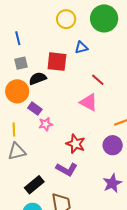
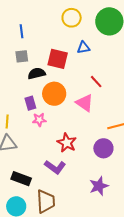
orange circle: (17, 91) -> (54, 94), moved
purple rectangle: (35, 109) -> (30, 103), turned 32
black rectangle: (34, 185) -> (21, 179), turned 54

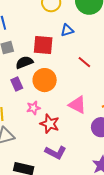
purple rectangle: (30, 103) -> (17, 84), moved
pink triangle: (85, 103) -> (77, 105), moved
red star: (67, 143) -> (50, 124), moved

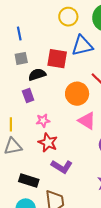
blue triangle: (67, 30) -> (82, 46), size x1.6
orange circle: (45, 80) -> (77, 94), moved
red star: (50, 124) -> (48, 143), moved

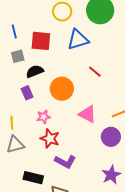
red square: (57, 59) -> (41, 41), moved
orange circle: (77, 94) -> (62, 89), moved

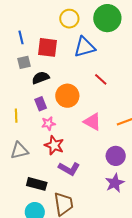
purple rectangle: (27, 93) -> (41, 104), moved
yellow line: (12, 123) -> (16, 116), moved
purple circle: (111, 137) -> (116, 156), moved

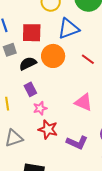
orange circle: (67, 96) -> (53, 56), moved
purple L-shape: (69, 169) -> (77, 143), moved

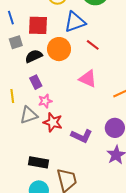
red line: (88, 59) -> (93, 45), moved
pink triangle: (84, 102) -> (88, 79), moved
gray triangle: (14, 138) -> (29, 115), moved

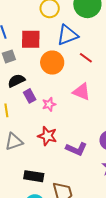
black semicircle: (34, 56) -> (16, 81), moved
pink star: (45, 101) -> (49, 104), moved
gray triangle: (29, 115) -> (14, 142), moved

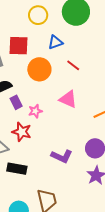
blue triangle: (68, 35) -> (55, 42), size x0.7
red star: (47, 136) -> (22, 132), moved
black rectangle: (34, 176) -> (17, 169), moved

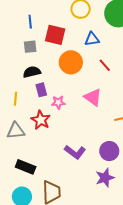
black rectangle: (17, 169) -> (26, 167), moved

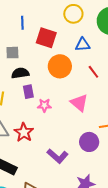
gray square: (30, 47) -> (12, 53), moved
red star: (41, 120) -> (24, 132), moved
purple circle: (109, 151) -> (89, 142), moved

